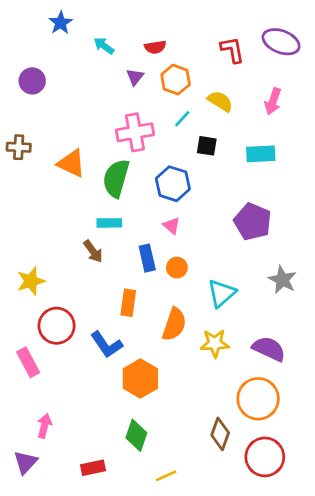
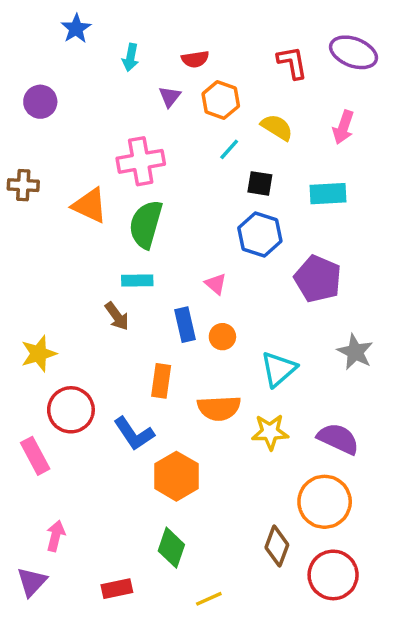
cyan arrow: (104, 46) -> (131, 57), turned -115
pink cross: (135, 132) -> (141, 161), moved
blue hexagon: (173, 184) -> (260, 234), moved
orange semicircle: (174, 324) -> (219, 408), turned 68

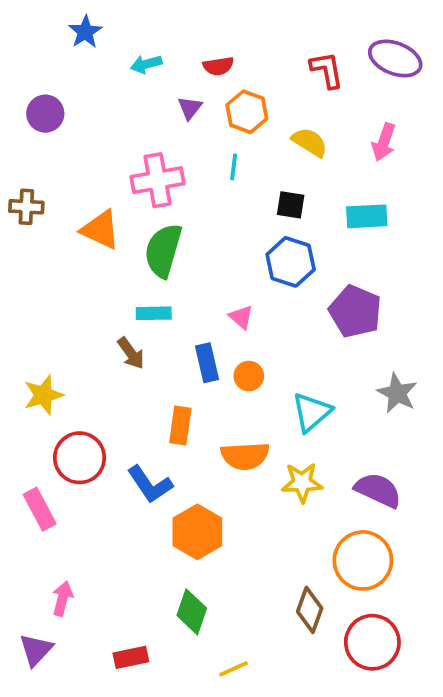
cyan arrow: (131, 57) -> (146, 64), turned 64
cyan line: (229, 149) -> (234, 167), moved, turned -35

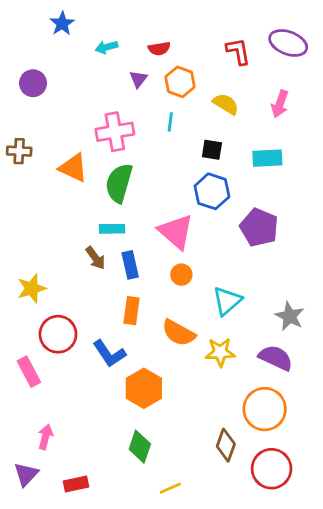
pink triangle: (241, 317) -> (176, 232), size x2.0
blue rectangle: (207, 363) -> (130, 265), moved
gray star: (397, 393) -> (290, 316), moved
orange semicircle: (245, 456) -> (179, 333), turned 32
red rectangle: (131, 657) -> (76, 484), moved

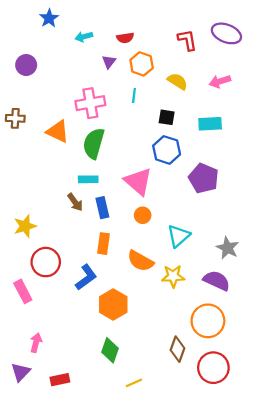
pink arrow: (280, 104) -> (220, 81), turned 54
blue L-shape: (109, 354) -> (86, 277), turned -92

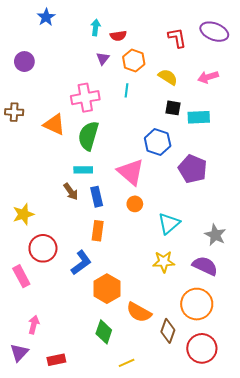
cyan arrow: (84, 37) -> (96, 27), moved, turned 112
black square: (167, 117) -> (173, 108), moved
orange semicircle: (140, 261) -> (139, 312), moved

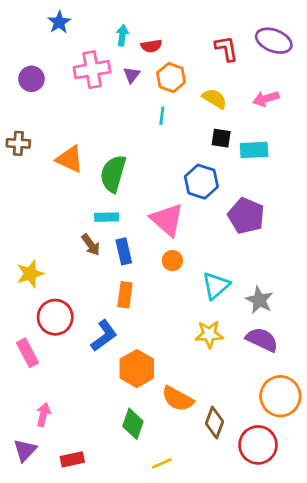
pink cross: (85, 98) -> (92, 70), moved
gray star: (215, 235) -> (259, 300), moved
orange circle: (197, 304) -> (280, 396), moved

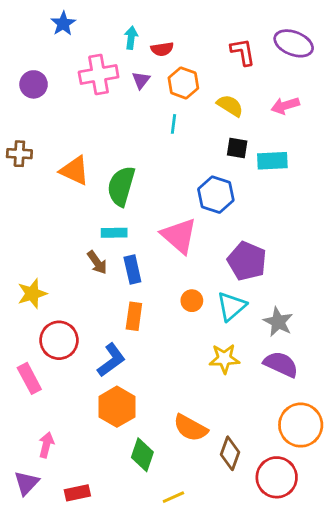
purple pentagon: (246, 216) -> (247, 261), moved
orange circle: (172, 261) -> (192, 301), moved
orange hexagon: (137, 369) -> (117, 407), moved

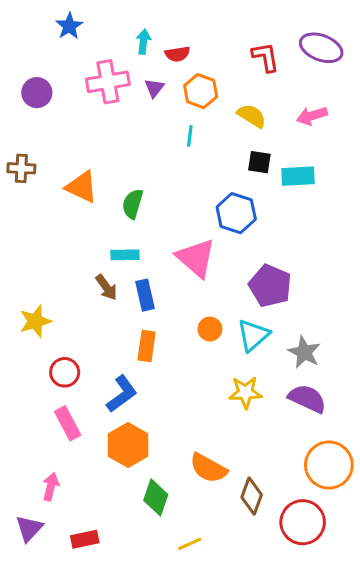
green semicircle: (121, 186) -> (133, 204), size x0.7
red circle: (59, 340) -> (65, 372), size x0.7
pink rectangle: (29, 378) -> (68, 423), moved

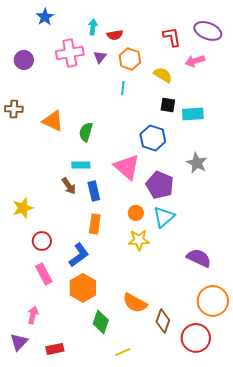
pink arrow: (312, 116) -> (195, 61), moved
purple pentagon: (270, 286) -> (160, 185), moved
gray star: (304, 352) -> (197, 163), moved
yellow star: (245, 392) -> (139, 240), moved

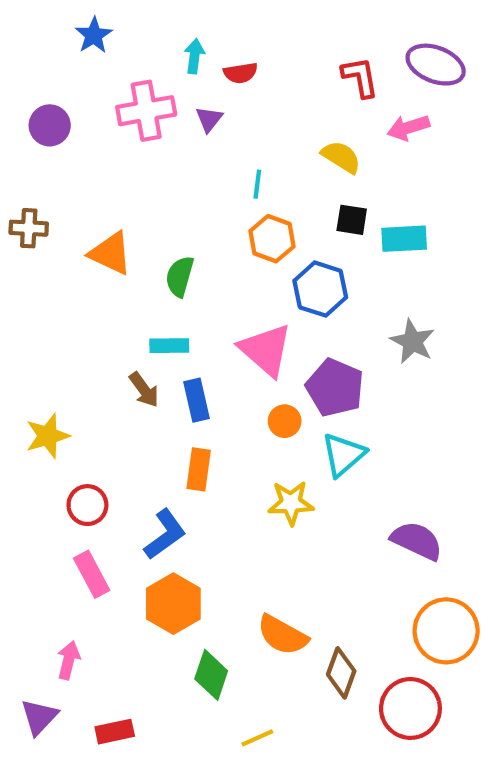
orange hexagon: (130, 59) -> (272, 239), moved
orange circle: (136, 213) -> (285, 421), moved

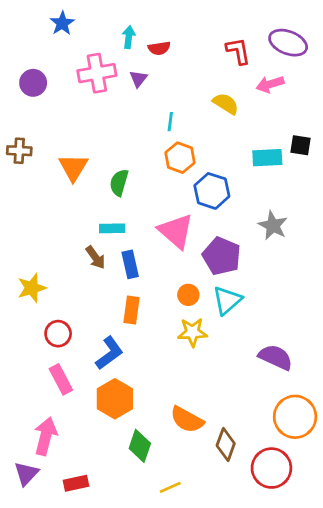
black square: (352, 220) -> (301, 145), moved
orange triangle: (111, 253) -> (73, 167), turned 36
orange circle: (285, 421) -> (188, 295), moved
pink arrow: (69, 660) -> (46, 436), size x1.5

